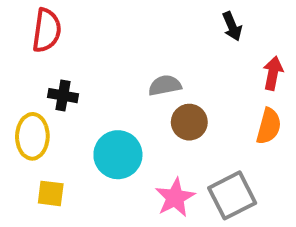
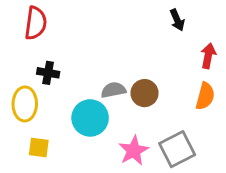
gray semicircle: (165, 85) -> (113, 90), moved

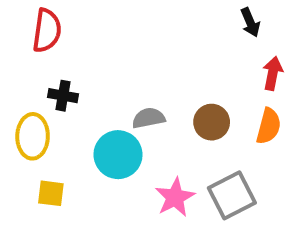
black arrow: (177, 20) -> (250, 22), moved
brown circle: (145, 93) -> (212, 122), moved

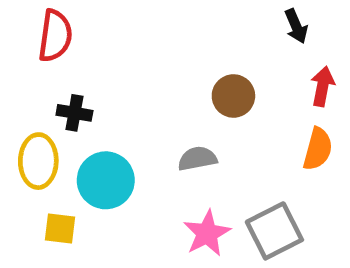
gray semicircle: (149, 118) -> (197, 159), moved
brown circle: (212, 122) -> (233, 96), moved
cyan circle: (118, 155) -> (106, 180), moved

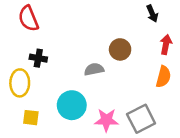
red semicircle: (55, 36) -> (28, 18), turned 150
gray semicircle: (197, 159) -> (94, 69), moved
cyan circle: (106, 180) -> (72, 105), moved
pink star: (207, 233) -> (106, 120), turned 30

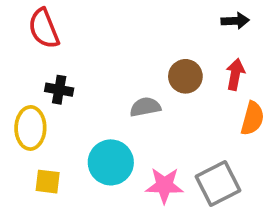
black arrow: (152, 14) -> (235, 21), turned -70
red arrow: (166, 45) -> (235, 74), moved

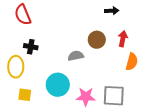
black arrow: (235, 21) -> (112, 11), moved
gray square: (218, 183) -> (114, 96), turned 30

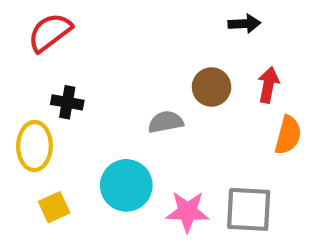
red semicircle: (23, 15) -> (50, 32), turned 75
yellow square: (25, 95) -> (54, 207), turned -32

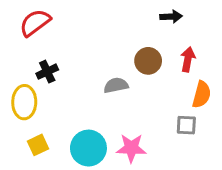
black cross: (67, 102) -> (47, 72), turned -35
cyan circle: (126, 185) -> (88, 148), moved
gray square: (249, 209) -> (186, 125), moved, size x0.6

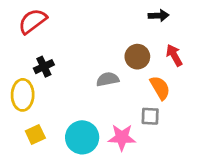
red arrow: (188, 59) -> (174, 55), turned -40
orange semicircle: (202, 95) -> (160, 88), moved, turned -45
gray square: (186, 125) -> (150, 116), moved

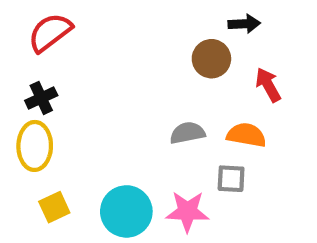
brown circle: (137, 57) -> (211, 59), moved
black cross: (44, 67) -> (41, 98), moved
gray semicircle: (108, 79) -> (187, 133), moved
orange semicircle: (160, 88) -> (246, 135), turned -50

